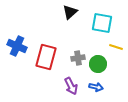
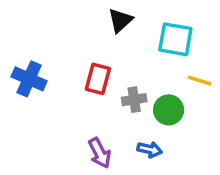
red rectangle: (46, 57) -> (98, 79), moved, size x0.7
purple arrow: (71, 86) -> (100, 153), moved
blue arrow: (96, 87) -> (150, 150), moved

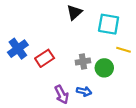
blue cross: (29, 79) -> (18, 49), turned 30
red rectangle: (98, 79) -> (45, 58), moved, turned 42
blue arrow: (150, 150) -> (84, 91), moved

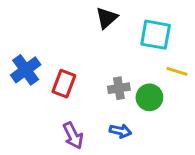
red rectangle: (45, 58) -> (64, 84), turned -36
purple arrow: (62, 95) -> (73, 136), moved

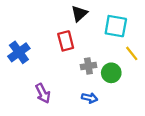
yellow line: (177, 71) -> (132, 53), turned 35
red rectangle: (64, 84) -> (66, 41), moved, turned -36
purple arrow: (73, 136) -> (43, 93), moved

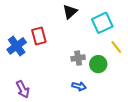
cyan square: (116, 26) -> (102, 23), turned -35
red rectangle: (66, 41) -> (39, 36), moved
purple arrow: (43, 93) -> (23, 89), moved

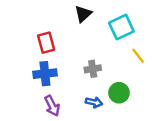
blue cross: (17, 46) -> (45, 74), moved, turned 30
green circle: (98, 64) -> (119, 93), moved
purple arrow: (23, 89) -> (52, 106), moved

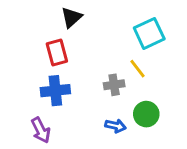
black triangle: (83, 14) -> (72, 17), moved
yellow line: (138, 56) -> (137, 69), moved
purple arrow: (52, 106) -> (41, 130), moved

